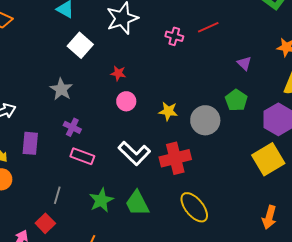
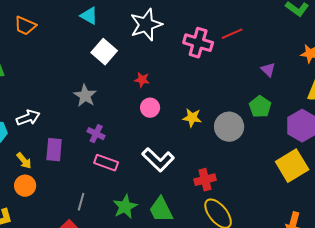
pink cross: (174, 36) -> (198, 43), size x1.6
red cross: (175, 158) -> (205, 180), moved, size x0.7

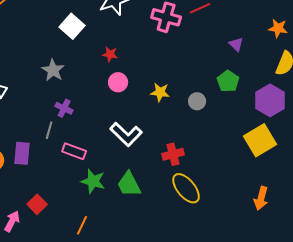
gray circle: (229, 127) -> (197, 101), size x0.6
purple rectangle: (54, 150) -> (22, 153), moved
pink rectangle: (106, 163) -> (74, 151), moved
gray line: (81, 202) -> (49, 130), moved
green star: (125, 207) -> (93, 181), turned -30

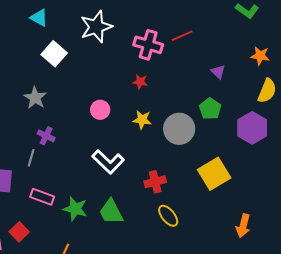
red star: (110, 54) -> (140, 82), moved
gray circle: (197, 101) -> (179, 129), size x1.8
yellow square: (260, 140) -> (214, 174), moved
pink rectangle: (74, 151) -> (42, 197), moved
yellow ellipse: (186, 188) -> (168, 216), size x0.7

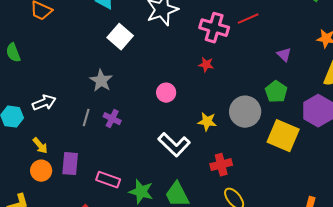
yellow star: (142, 120) -> (207, 122), moved
gray line: (31, 158) -> (86, 118), moved
yellow square: (214, 174) -> (283, 136), moved, turned -36

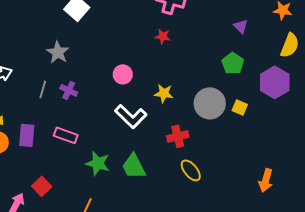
pink circle: (166, 93) -> (123, 74), moved
gray circle: (245, 112) -> (210, 103), moved
yellow square: (283, 136) -> (240, 107), size x0.5
pink rectangle: (108, 180) -> (66, 135), moved

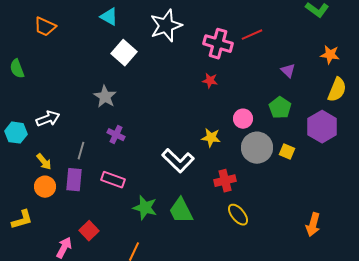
pink circle: (123, 74) -> (243, 119), moved
gray line: (43, 89) -> (81, 151), moved

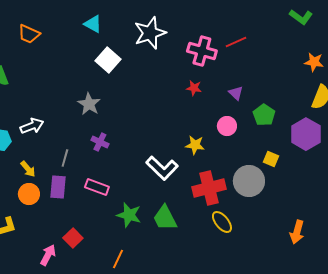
purple triangle: (288, 71) -> (236, 93), moved
gray circle: (257, 148) -> (249, 181), moved
red cross: (225, 181) -> (209, 188), size x1.5

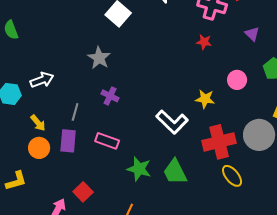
purple triangle: (236, 93) -> (252, 34), moved

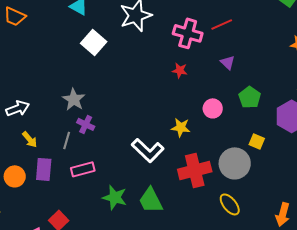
gray star: (99, 58) -> (74, 99), moved
gray line: (75, 112) -> (67, 140), moved
yellow arrow: (38, 123) -> (30, 139), moved
pink rectangle: (107, 141) -> (83, 169), turned -35
yellow ellipse: (232, 176) -> (230, 204), moved

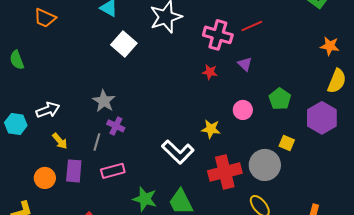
purple triangle: (228, 62) -> (245, 64), moved

